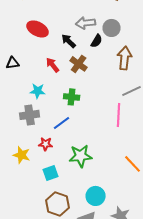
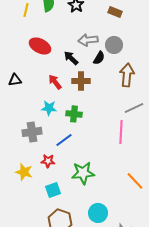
brown cross: (79, 64) -> (81, 81), turned -36
cyan star: (38, 91) -> (49, 108), moved

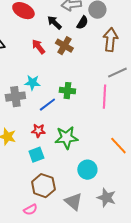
brown cross: (81, 81) -> (64, 46), turned 30
cyan star: (49, 108) -> (32, 83), moved
green cross: (74, 114) -> (67, 91), moved
red star: (48, 161) -> (38, 131), moved
cyan circle: (98, 213) -> (87, 170), moved

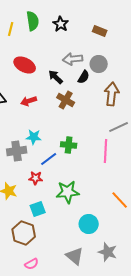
red arrow: (38, 47) -> (29, 101), moved, turned -70
red star: (38, 131) -> (36, 178), moved
brown hexagon: (43, 186) -> (24, 233), moved

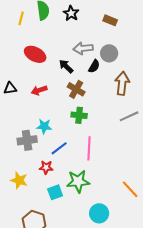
green cross: (69, 145) -> (79, 115), moved
pink line: (106, 151) -> (89, 148), moved
cyan square: (38, 209) -> (55, 192), moved

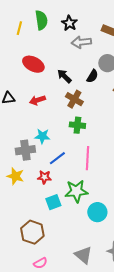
gray arrow: (83, 48) -> (81, 42), moved
yellow star: (19, 180) -> (15, 176), moved
cyan circle: (99, 213) -> (97, 212), moved

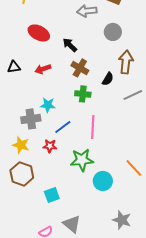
black semicircle: (92, 76) -> (108, 79), moved
cyan square: (53, 202) -> (52, 195), moved
brown hexagon: (32, 232) -> (22, 174), moved
gray triangle: (83, 255) -> (72, 224), moved

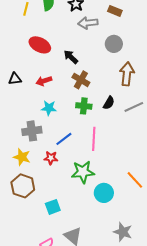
black semicircle: (108, 79) -> (109, 103), moved
cyan star: (48, 105) -> (49, 108), moved

